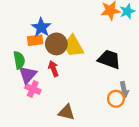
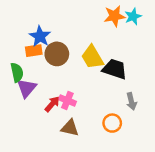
yellow trapezoid: (73, 46) -> (92, 57), moved
red arrow: (53, 69) -> (52, 104), moved, turned 63
pink cross: (33, 89) -> (67, 100), moved
orange circle: (116, 99) -> (112, 123), moved

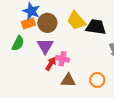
green semicircle: (17, 72) -> (18, 43), turned 49
purple triangle: (27, 88) -> (45, 46), moved
orange circle: (112, 123) -> (97, 80), moved

